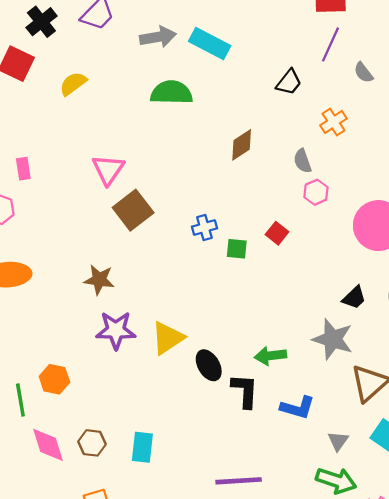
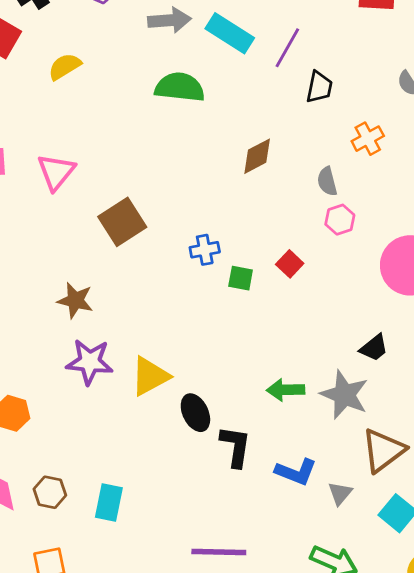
purple line: (331, 44) -> (287, 48), moved
black trapezoid: (289, 82) -> (319, 87), turned -32
pink triangle: (108, 170) -> (56, 172), moved
green arrow: (270, 356) -> (286, 390), moved
gray triangle: (338, 441) -> (340, 493), moved

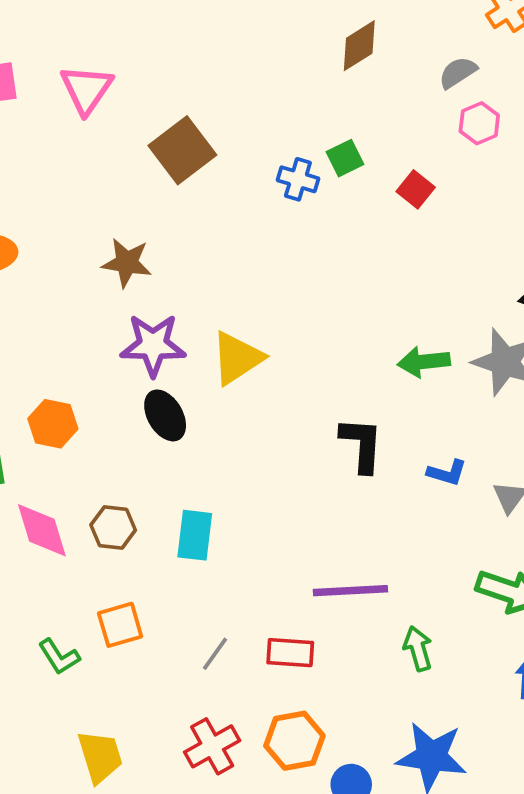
gray semicircle: (327, 181) -> (458, 73), turned 76
blue cross: (205, 250) -> (298, 179), turned 32
green square: (241, 278) -> (345, 158), moved, turned -32
black ellipse: (195, 413) -> (165, 415), moved
blue L-shape: (296, 472) -> (447, 473), size x0.7

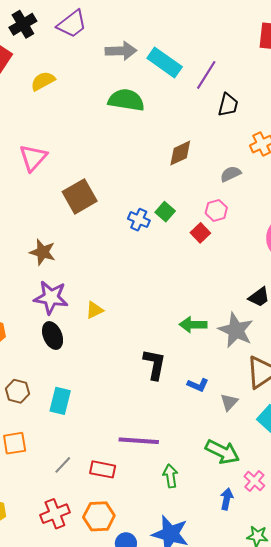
pink hexagon: (479, 123) -> (216, 210), moved
green square: (345, 158) -> (165, 212), turned -30
yellow triangle: (237, 358) -> (94, 310), size x0.6

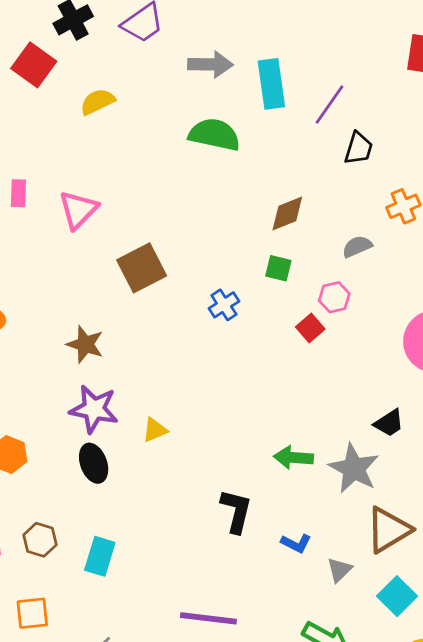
cyan rectangle: (165, 62) -> (271, 84), turned 44
green square: (165, 212) -> (278, 268), moved, turned -30
blue cross: (139, 220) -> (224, 305), turned 30

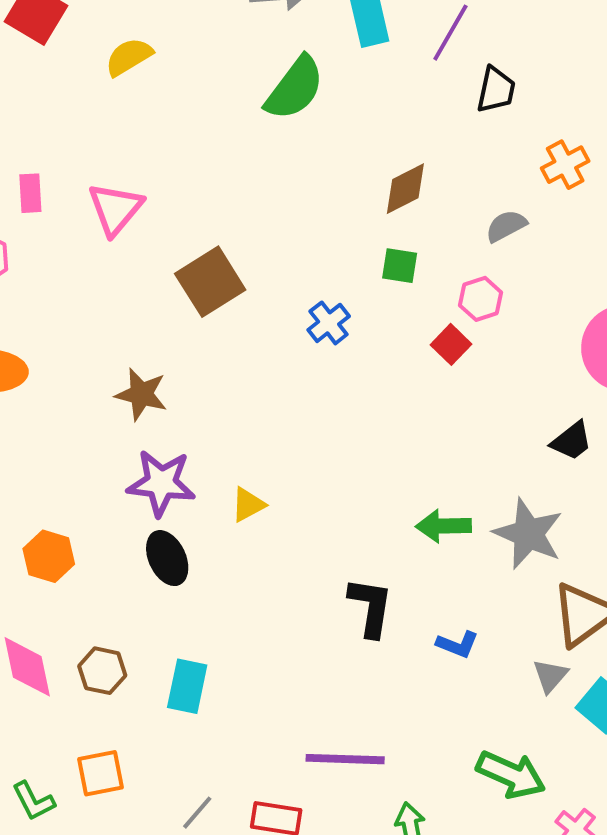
green semicircle: (214, 135) -> (295, 88), turned 120
black trapezoid: (389, 423) -> (572, 441), moved
gray triangle: (339, 570) -> (550, 676), moved

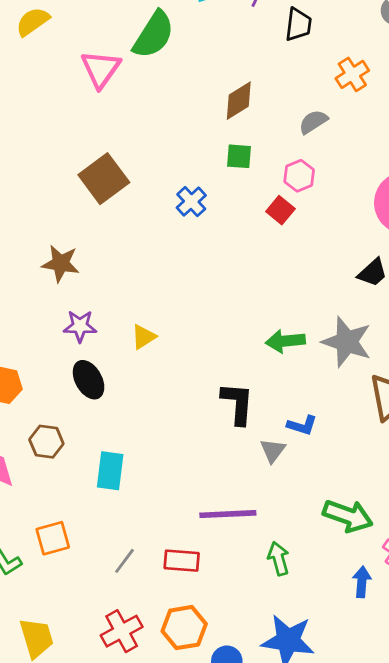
pink triangle: (115, 209) -> (101, 69), moved
purple star: (161, 483) -> (80, 326), size x0.7
brown hexagon: (102, 671) -> (46, 442), moved
gray triangle: (550, 676) -> (273, 451), moved

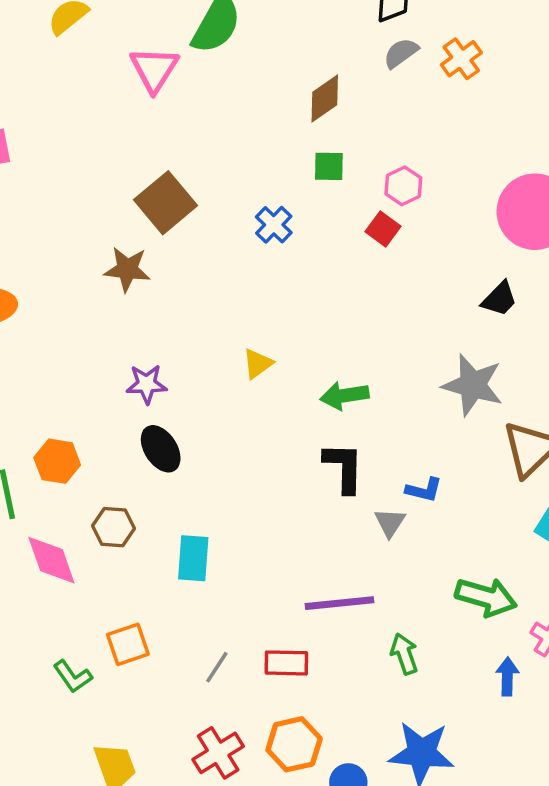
gray semicircle: (313, 122) -> (401, 53), moved
brown star: (61, 263) -> (127, 269), moved
yellow triangle: (144, 337) -> (258, 364), moved
green arrow: (285, 341) -> (344, 396), moved

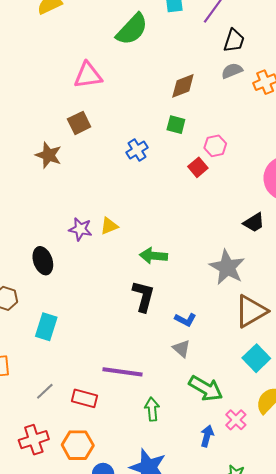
pink triangle: (154, 69) -> (88, 75), moved, turned 36
brown square: (166, 203) -> (79, 123), size x0.7
purple star: (147, 384) -> (80, 229), moved
gray triangle: (390, 523) -> (181, 349), moved, turned -36

